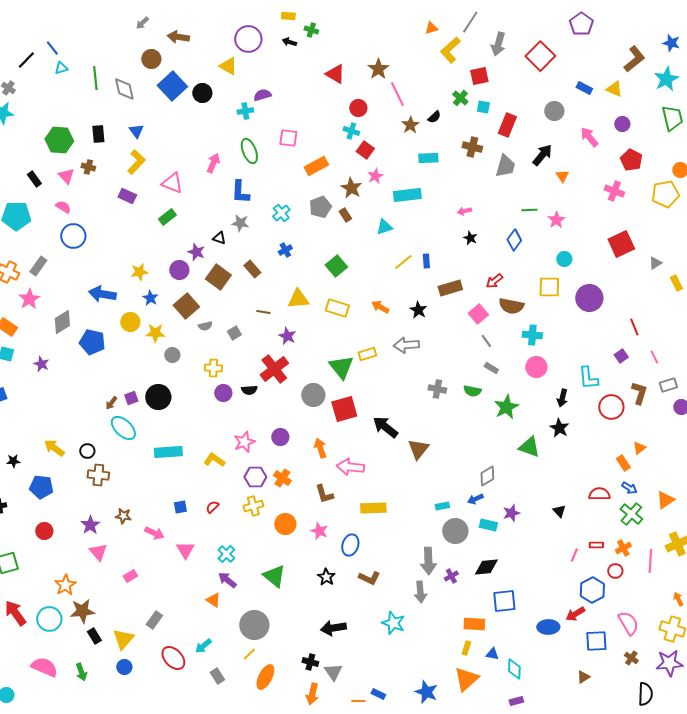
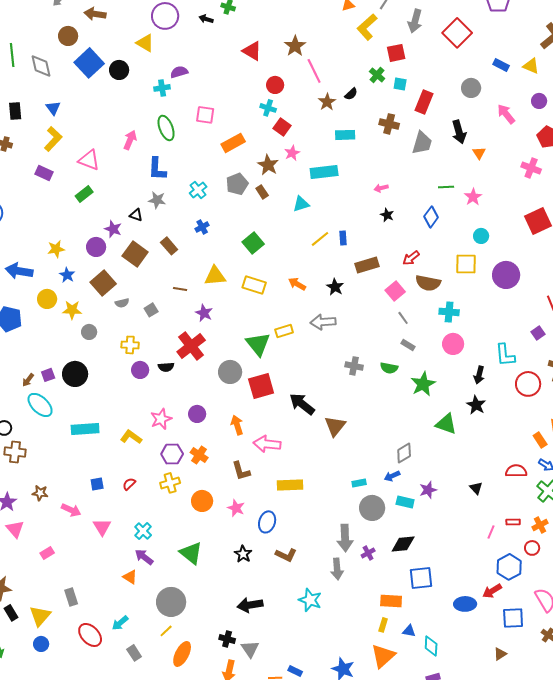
black arrow: (542, 155) -> (459, 132), turned 125
gray rectangle: (154, 620) -> (71, 597), turned -54

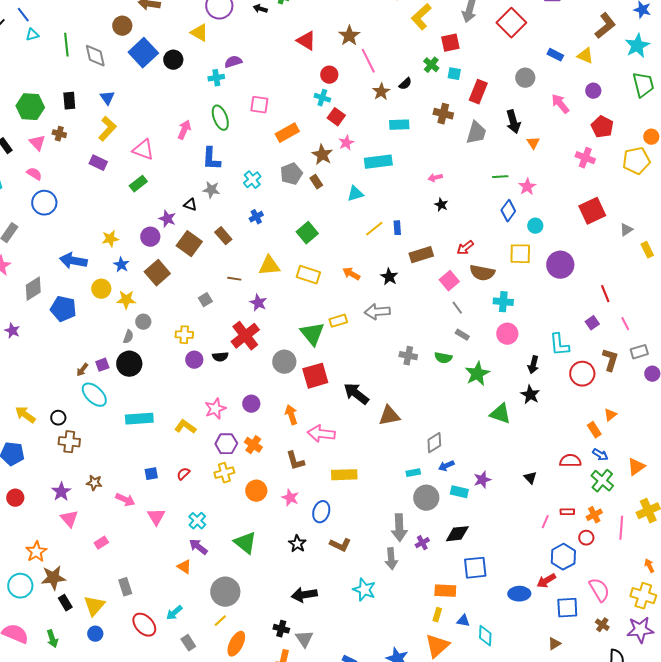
blue diamond: (431, 217) -> (508, 211), moved
gray semicircle: (122, 303) -> (128, 337), moved, turned -56
brown triangle: (335, 426) -> (389, 416), turned 40
gray diamond: (404, 453) -> (434, 443), moved

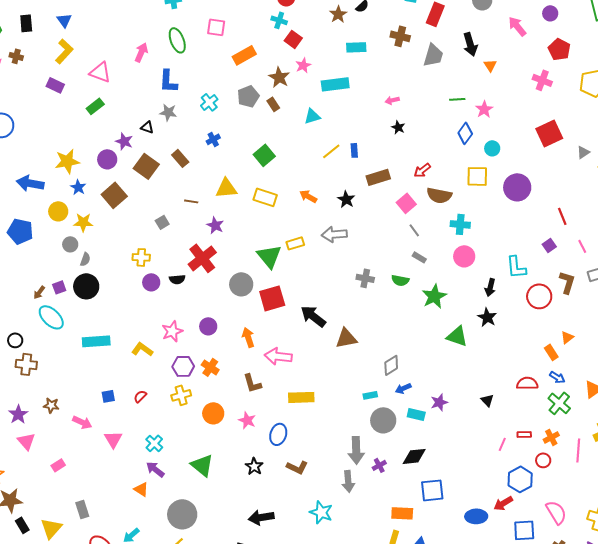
yellow star: (110, 239) -> (67, 161), size x1.4
gray circle: (143, 322) -> (70, 244), moved

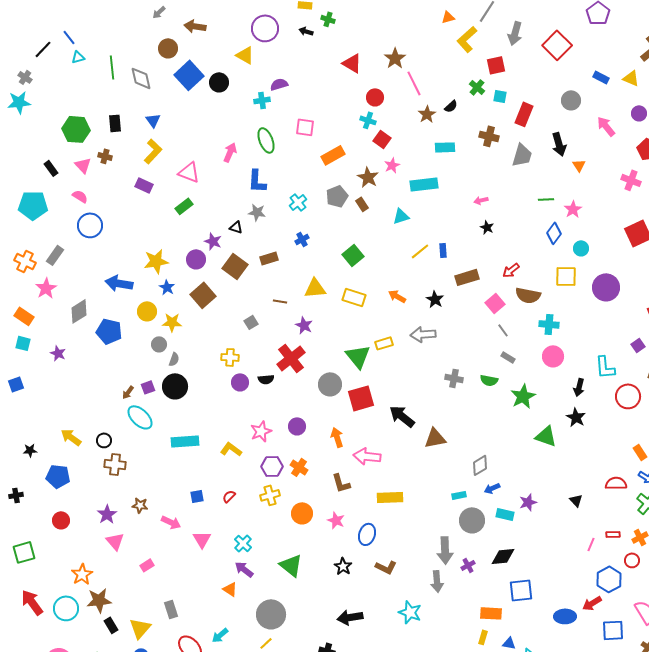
brown rectangle: (180, 158) -> (269, 258), turned -66

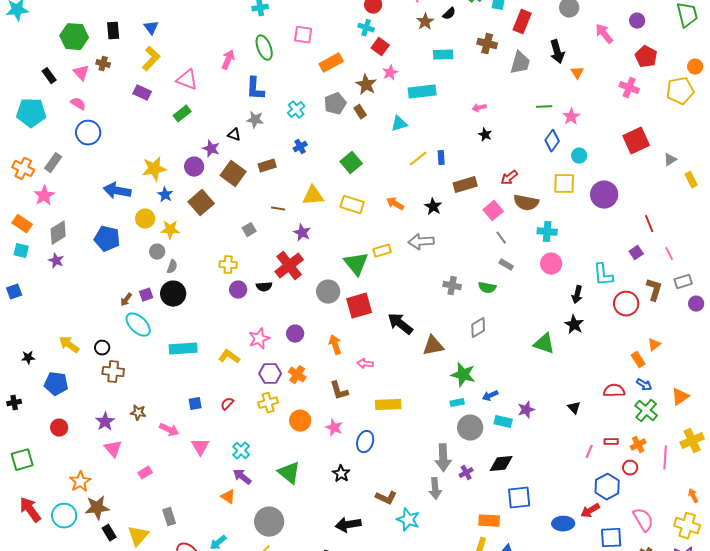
gray diamond: (79, 311) -> (58, 233), moved
green star: (523, 396) -> (463, 375), moved, turned -30
pink arrow: (367, 456) -> (365, 364), size x0.6
gray diamond: (480, 465) -> (478, 328), moved
brown L-shape: (386, 567) -> (386, 498), moved

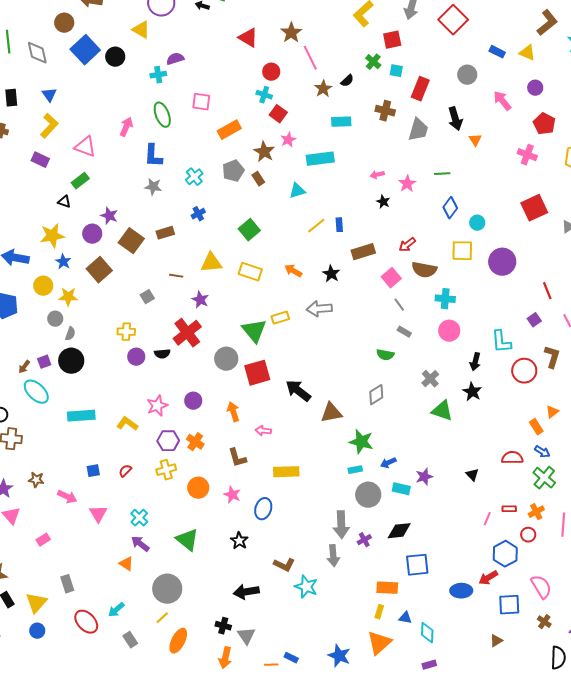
pink star: (571, 117) -> (407, 184), moved
black triangle: (234, 135) -> (64, 202), moved
gray cross: (452, 286) -> (430, 379), moved, turned 36

